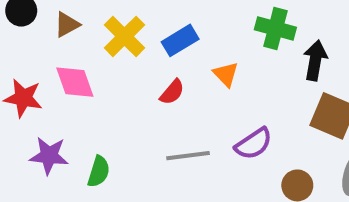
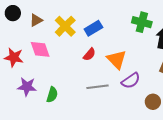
orange triangle: (226, 74) -> (117, 59), moved, size x1.5

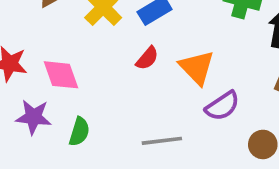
pink diamond: (40, 49) -> (61, 75), moved
gray line: (97, 87) -> (162, 141), moved

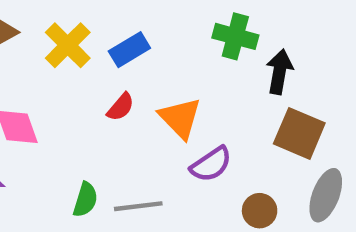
green semicircle: (79, 132) -> (85, 200), moved

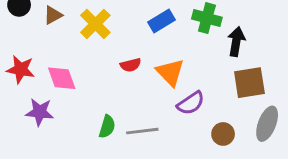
blue rectangle: (129, 50) -> (161, 21), moved
red semicircle: (121, 107) -> (131, 65), turned 36
brown square: (299, 133) -> (249, 83), turned -32

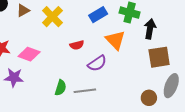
orange triangle: (170, 72) -> (115, 40), moved
pink diamond: (62, 78) -> (29, 54), turned -50
purple semicircle: (191, 103) -> (97, 63), moved
brown circle: (223, 134) -> (149, 98), moved

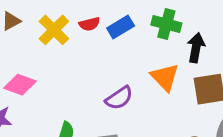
orange triangle: (115, 40) -> (165, 77), moved
red semicircle: (77, 45) -> (89, 24), moved

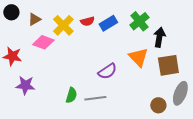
green cross: (166, 24) -> (139, 21), turned 36
pink diamond: (20, 85) -> (43, 42), moved

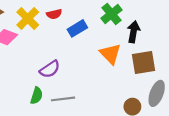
blue rectangle: (108, 23) -> (77, 28), moved
purple semicircle: (107, 71) -> (50, 69), moved

